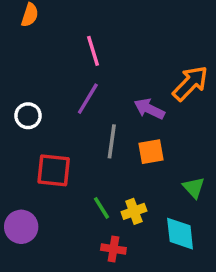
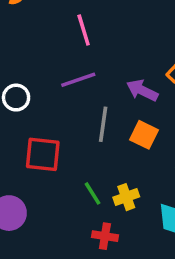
purple line: (88, 99) -> (78, 80), turned 40
orange square: (151, 152) -> (144, 135), turned 36

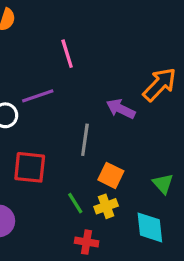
purple line: (78, 80) -> (38, 96), moved
orange square: (144, 135) -> (111, 175), moved

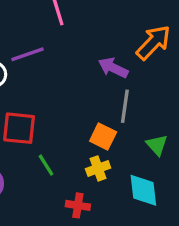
gray line: (85, 140) -> (125, 106), moved
green line: (75, 203) -> (46, 165), moved

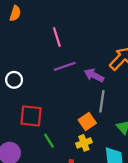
purple line: (27, 54) -> (65, 66), moved
orange square: (103, 137) -> (87, 122), turned 30

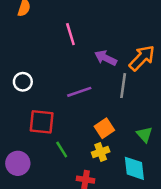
purple line: (65, 66) -> (79, 92), moved
purple arrow: (94, 75) -> (106, 58), moved
gray line: (102, 101) -> (123, 86), moved

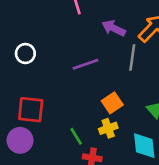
red square: (42, 122) -> (31, 110), moved
green line: (62, 149) -> (76, 136), moved

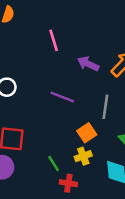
gray line: (132, 58) -> (105, 107), moved
purple line: (85, 64) -> (62, 97), turned 40

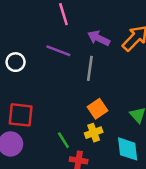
purple line: (62, 97) -> (58, 51), moved
gray line: (105, 107) -> (90, 68), moved

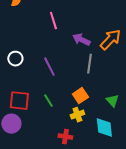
purple line: (58, 51) -> (49, 67), moved, turned 42
gray line: (90, 68) -> (89, 64), moved
green line: (63, 140) -> (48, 101), moved

